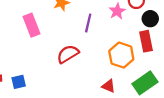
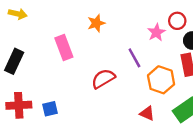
purple line: (88, 23) -> (134, 58), moved, turned -42

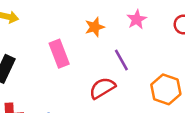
pink star: (156, 32) -> (137, 19), moved
purple line: (134, 58) -> (121, 60), moved

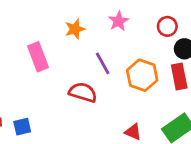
red semicircle: (102, 88) -> (83, 92), turned 48
orange hexagon: (166, 89) -> (142, 75), moved

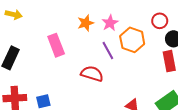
pink star: (118, 21) -> (110, 23), moved
orange hexagon: (142, 75) -> (132, 40), moved

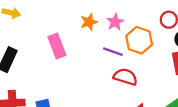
purple line: (108, 50) -> (113, 52), turned -42
red semicircle: (92, 74) -> (125, 77), moved

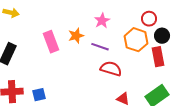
orange star: (89, 22) -> (76, 36), moved
orange hexagon: (139, 40) -> (136, 40), moved

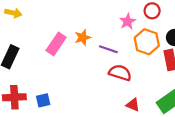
red circle: (149, 19) -> (152, 11), moved
pink star: (102, 21) -> (128, 21), moved
pink rectangle: (51, 42) -> (56, 44), turned 55

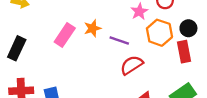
red semicircle: (120, 73) -> (132, 65), turned -50

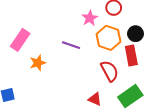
orange star: (93, 28) -> (38, 63), moved
red semicircle: (132, 65) -> (110, 71), moved, turned 95

